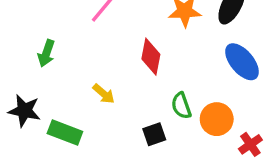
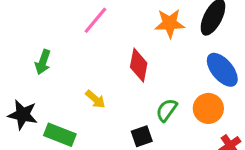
green semicircle: (181, 106) -> (167, 110), turned 55
orange circle: (217, 119) -> (208, 108), moved

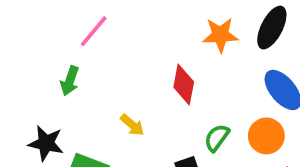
pink line: (95, 20) -> (94, 31), moved

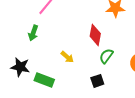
green semicircle: (217, 138) -> (106, 56), moved

